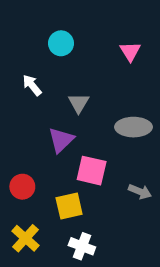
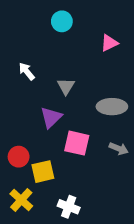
cyan circle: (61, 43) -> (62, 21), moved
pink triangle: (130, 51) -> (109, 43), turned 36
gray arrow: (140, 191) -> (119, 149), moved
yellow square: (69, 206) -> (43, 172), moved

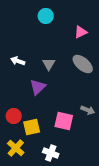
white arrow: (27, 71) -> (18, 61), moved, turned -32
gray ellipse: (112, 107) -> (83, 64), moved, turned 40
pink square: (77, 143) -> (64, 121), moved

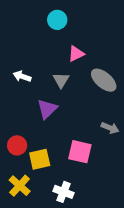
pink triangle: (81, 32) -> (76, 54), moved
gray arrow: (88, 110) -> (110, 128), moved

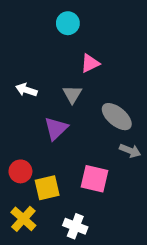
gray ellipse: (104, 80) -> (117, 117), moved

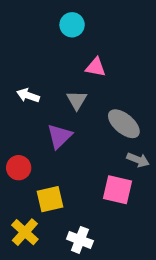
pink triangle: (90, 63) -> (96, 67), turned 36
red circle: (20, 171) -> (19, 168), moved
pink square: (95, 179) -> (118, 190), moved

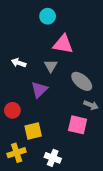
pink triangle: (96, 67) -> (63, 44), size x1.5
yellow cross: (25, 232) -> (17, 153), turned 30

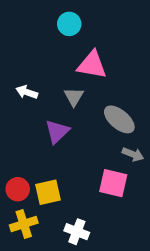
red circle: (12, 110) -> (18, 189), moved

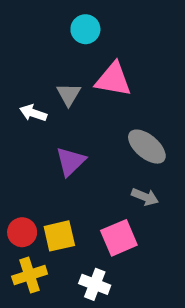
gray triangle: (74, 97) -> (69, 94), moved
gray arrow: (133, 154) -> (145, 197), moved
pink square: (113, 183) -> (119, 238), moved, turned -36

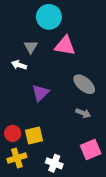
cyan circle: (85, 29) -> (49, 17), size x1.5
gray triangle: (69, 94) -> (31, 47), moved
pink square: (119, 238) -> (91, 149), moved

